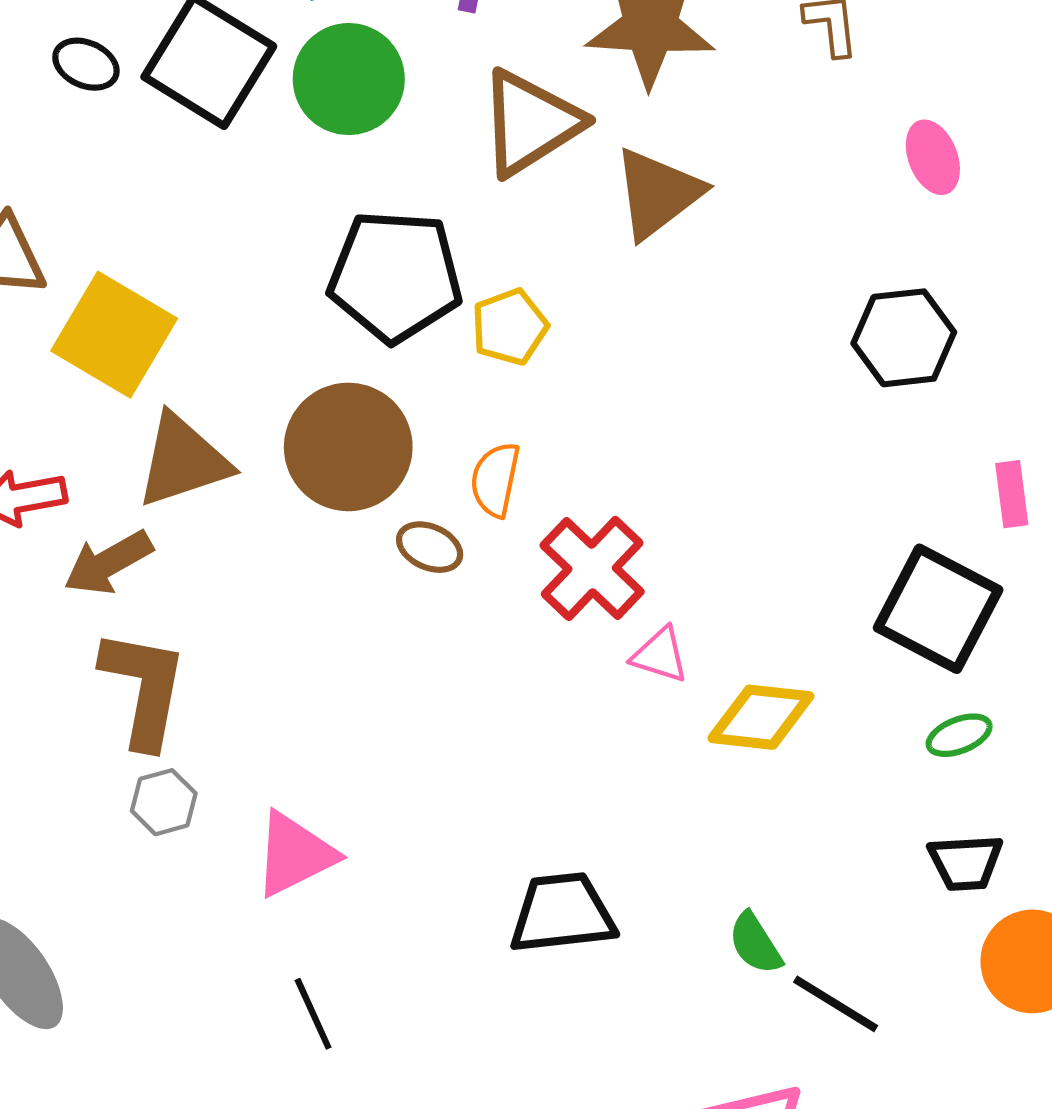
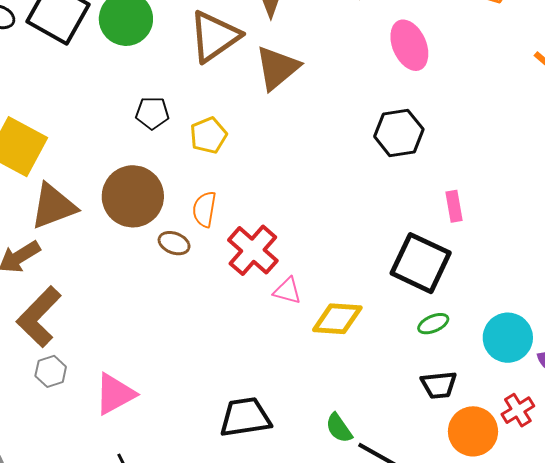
pink ellipse: (933, 157) -> (409, 45), size x1.4
black pentagon: (395, 276) -> (152, 113), size x0.5
brown L-shape: (144, 688) -> (39, 317), turned -144

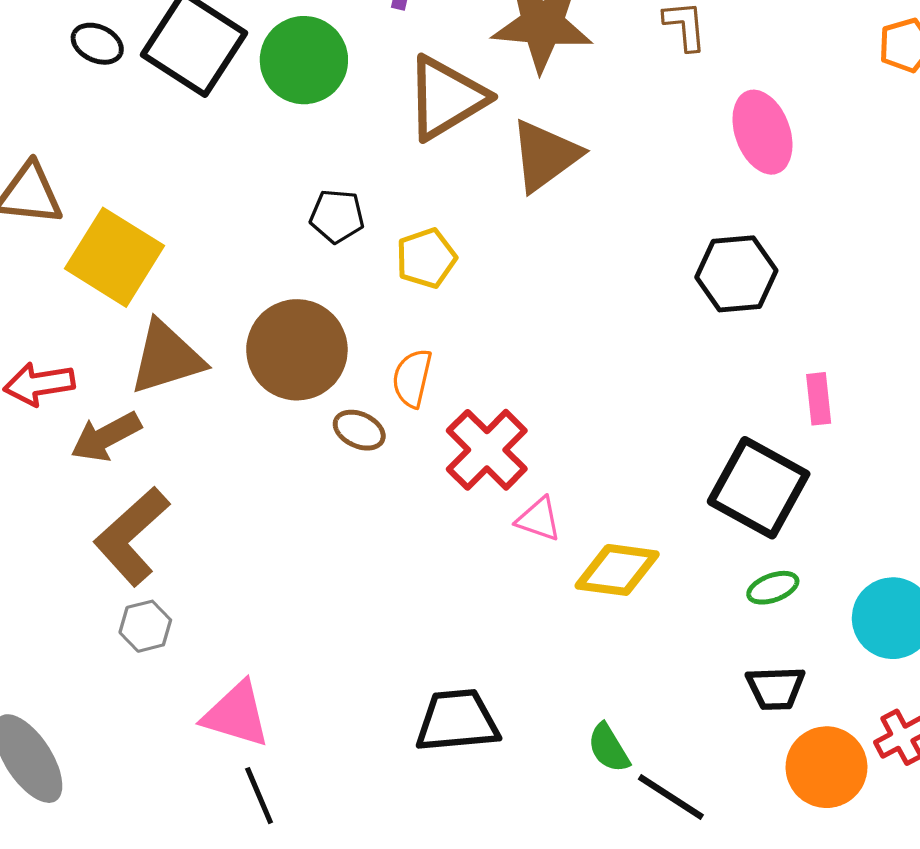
pink triangle: (115, 394) -> (236, 714), moved, turned 42

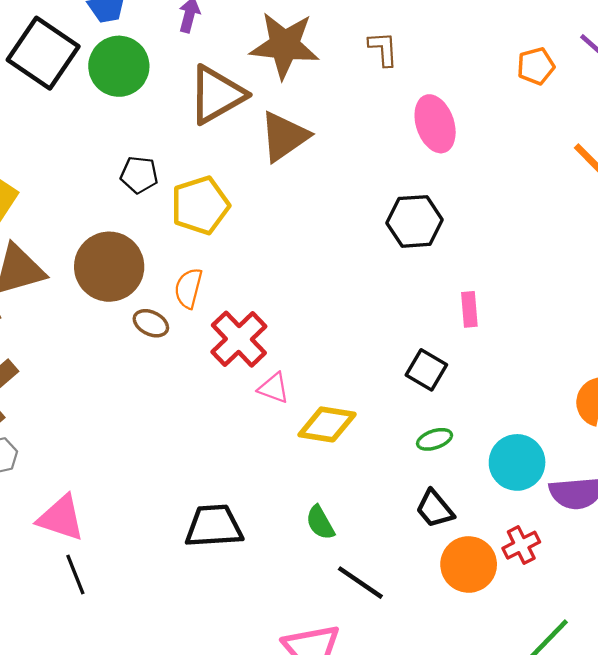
yellow pentagon: (426, 258) -> (200, 205), size x1.4
black square: (759, 488) -> (426, 370), size x0.6
black trapezoid: (776, 688) -> (435, 509), turned 51
green semicircle: (609, 748) -> (320, 523), moved

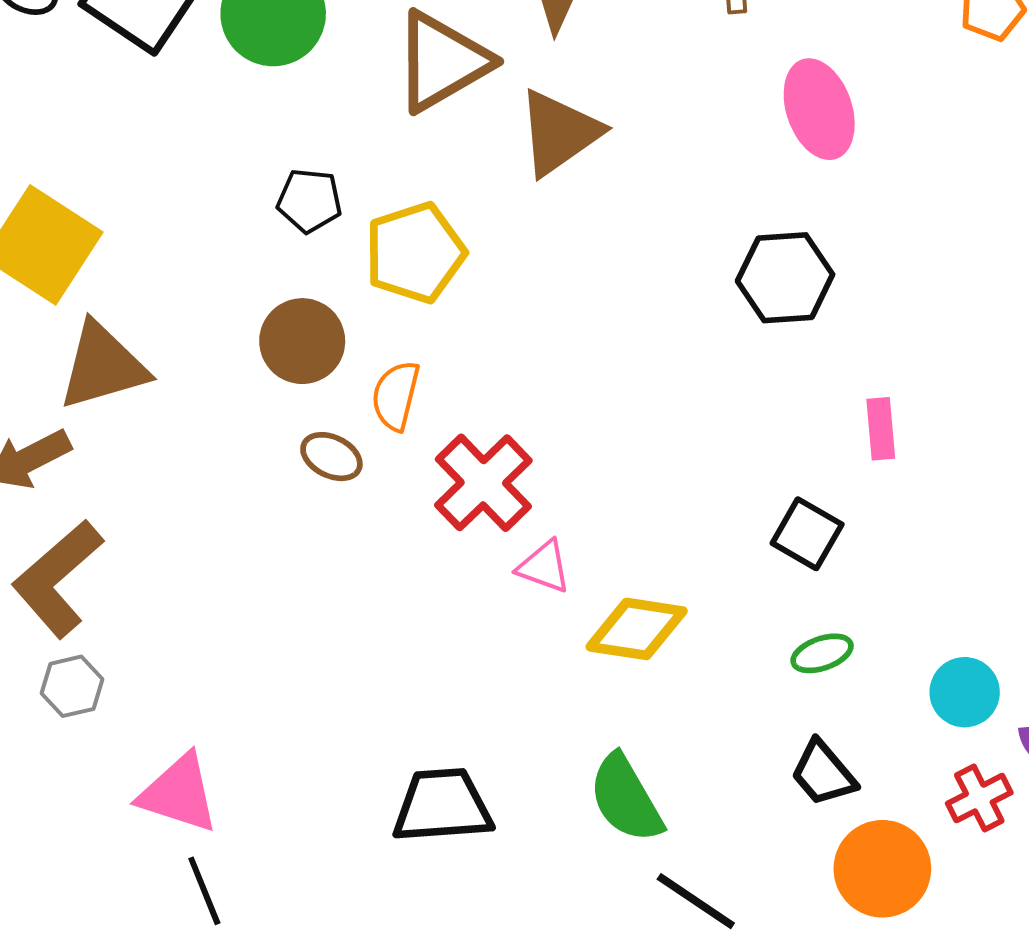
brown circle: (109, 267) -> (302, 341), moved, size x0.7
cyan circle: (517, 462) -> (965, 692), size x0.7
green semicircle: (320, 523) -> (626, 798), size x1.5
red cross: (521, 545) -> (979, 798), moved

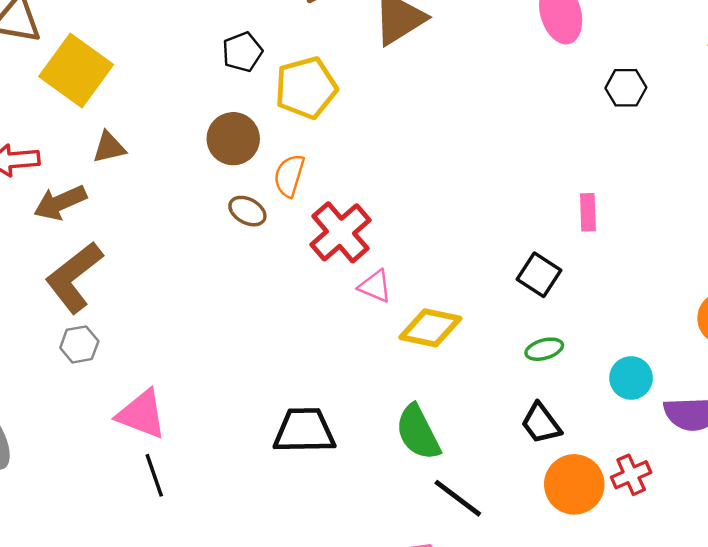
black pentagon: (309, 201) -> (242, 52), turned -30
black hexagon: (785, 278) -> (626, 88), moved, size x0.7
brown triangle: (103, 366) -> (109, 147), size x0.6
red cross: (979, 798) -> (631, 475), moved

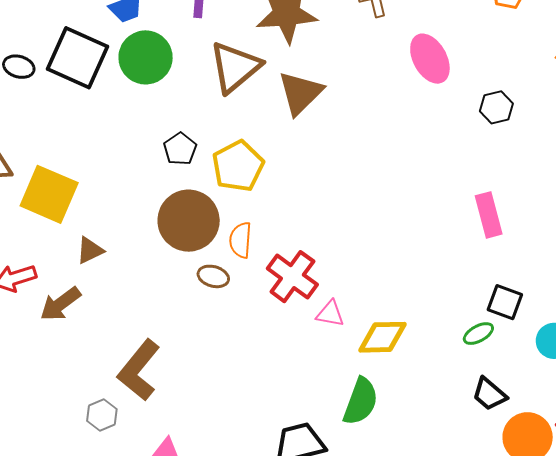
brown circle: (233, 139) -> (189, 221), size x1.4
pink rectangle: (588, 212) -> (489, 215), size x1.4
black square: (539, 275) -> (505, 302), moved
brown L-shape: (74, 277) -> (139, 370), moved
green semicircle: (418, 432) -> (361, 401), moved, turned -120

